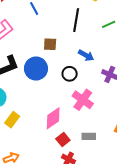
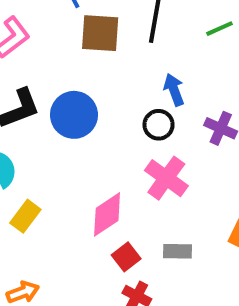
brown square: (50, 44) -> (100, 33), moved, size x1.5
blue arrow: (86, 55) -> (174, 90), turned -140
black circle: (70, 74) -> (159, 125), moved

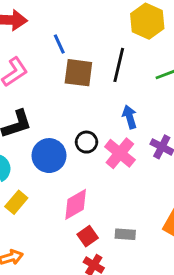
blue circle: (74, 115) -> (49, 156), moved
black circle: (159, 125) -> (86, 142), moved
pink cross: (166, 178) -> (120, 153), moved

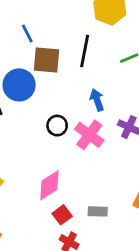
blue circle: (49, 156) -> (19, 85), moved

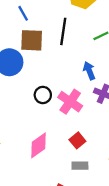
blue line: (27, 34) -> (23, 13), moved
blue arrow: (97, 100) -> (89, 71), moved
red square: (62, 215) -> (77, 140), moved

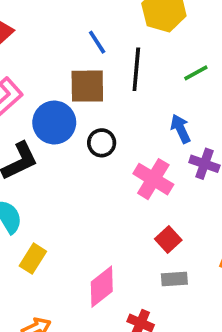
blue line: (23, 13) -> (97, 42), moved
black circle: (43, 95) -> (102, 143), moved
pink diamond: (38, 145) -> (102, 287), moved

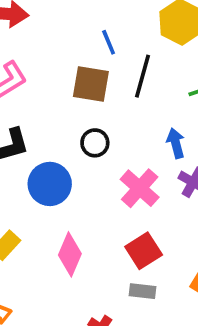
blue circle: (54, 123) -> (50, 184), moved
red square: (168, 239) -> (144, 251), size x1.4
pink diamond: (102, 287) -> (70, 254), moved, turned -39

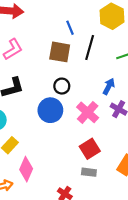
blue arrow: (176, 143) -> (109, 86), turned 42
blue circle: (50, 184) -> (50, 110), moved
pink diamond: (70, 254) -> (26, 169), moved

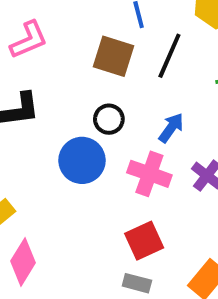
blue arrow: (109, 86) -> (171, 128), moved
pink cross: (88, 112) -> (149, 174), turned -30

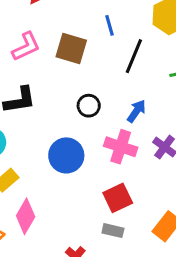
brown square: (114, 56) -> (71, 49), moved
blue circle: (82, 160) -> (66, 155), moved

